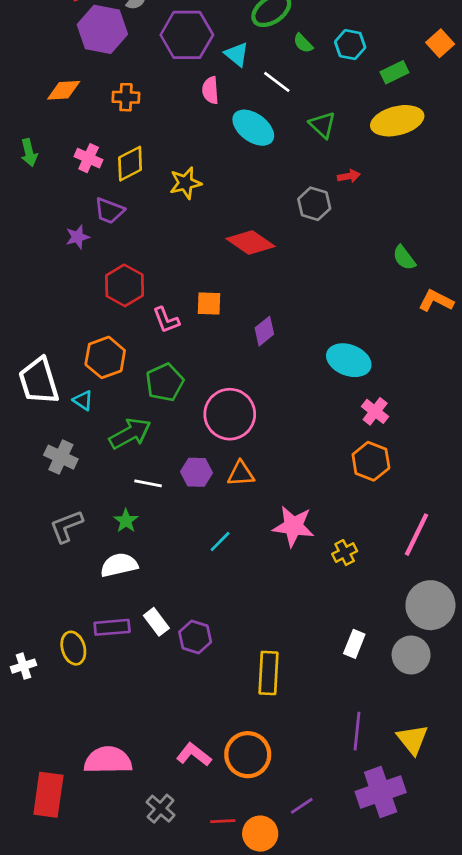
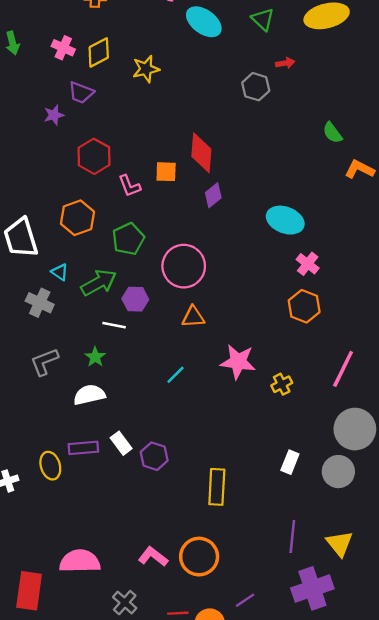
red diamond: (251, 243) -> (201, 153), moved, turned 60
cyan triangle: (83, 400) -> (60, 272), moved
purple hexagon: (197, 472) -> (135, 299), moved

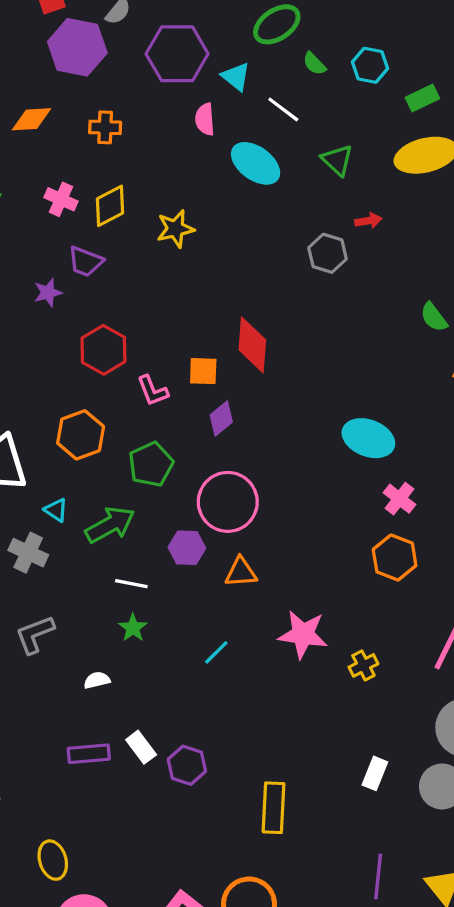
purple diamond: (213, 195) -> (221, 419), moved
purple hexagon: (135, 299) -> (187, 548), moved
green star: (95, 357) -> (133, 628), moved
white semicircle: (89, 395) -> (97, 680), size x0.6
yellow ellipse: (50, 466) -> (53, 860), moved

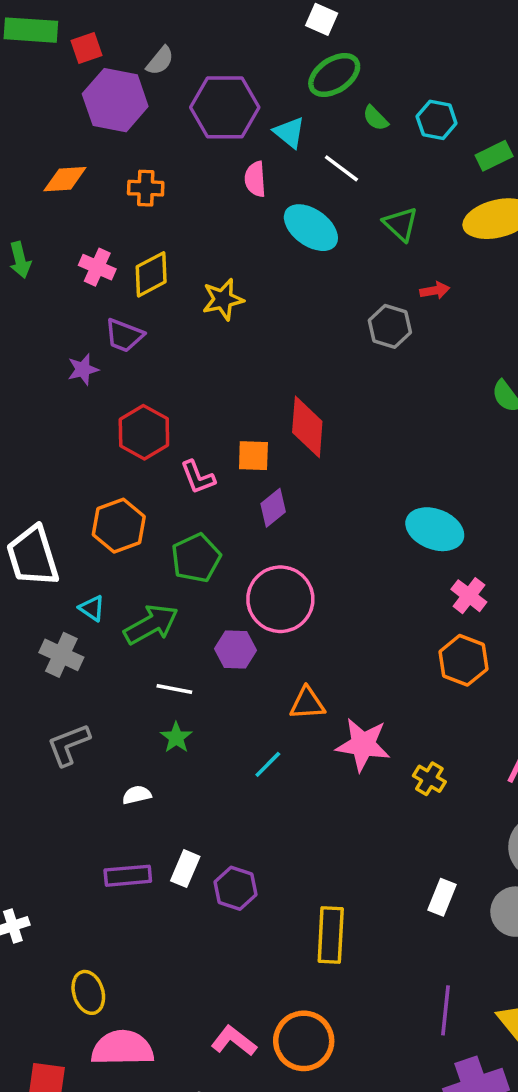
orange triangle: (241, 572) -> (307, 703), moved
yellow cross: (363, 665) -> (429, 779), turned -32
white rectangle: (141, 747) -> (185, 869), turned 60

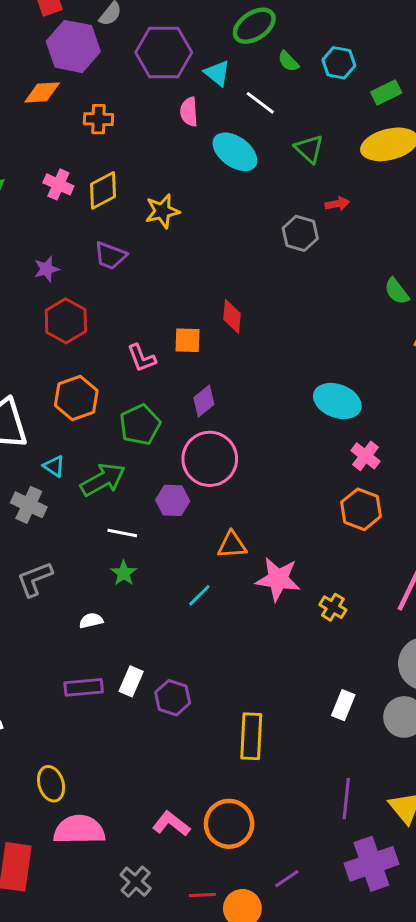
orange diamond: (65, 179) -> (42, 92), moved
purple trapezoid: (124, 335) -> (110, 256), moved
red diamond: (307, 427) -> (232, 316), size x0.7
red hexagon: (144, 432) -> (66, 321), moved
purple diamond: (273, 508) -> (204, 401), moved

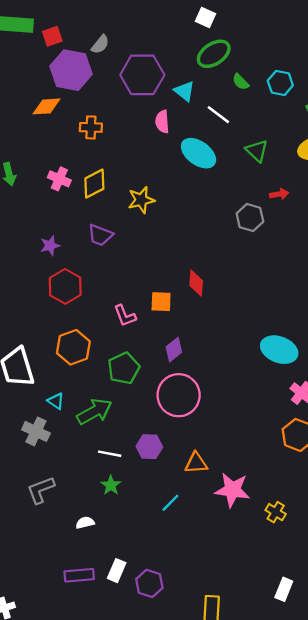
purple hexagon: (173, 500) -> (149, 447), moved

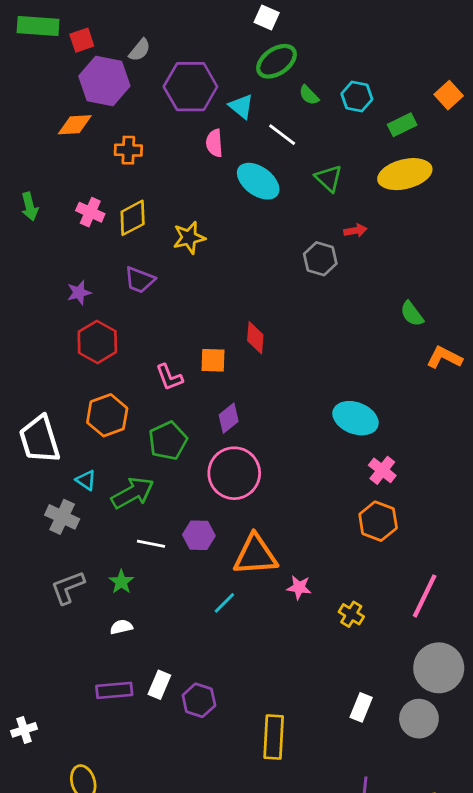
orange triangle: (196, 463) -> (255, 555), size x1.6
green star: (111, 485) -> (121, 582), moved
pink star: (232, 490) -> (299, 587), size x0.6

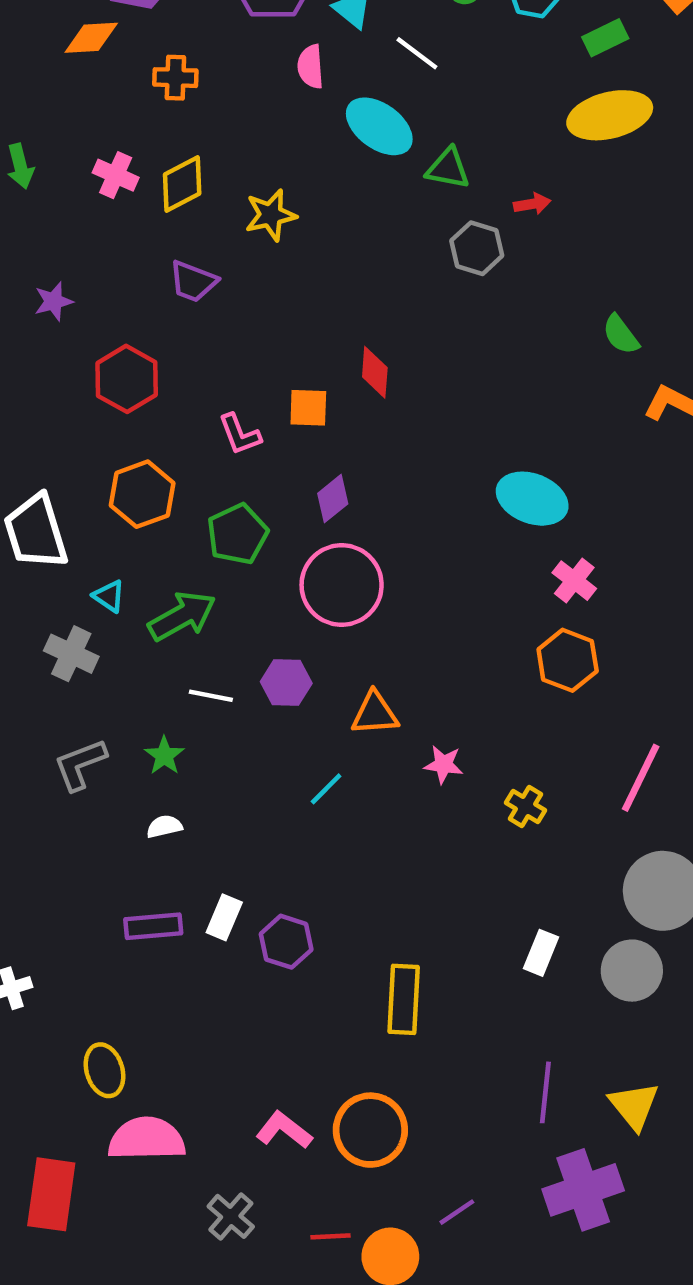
green triangle: (329, 178) -> (448, 168), moved, turned -32
purple star: (79, 293) -> (54, 301), moved
orange triangle: (255, 555) -> (375, 714), size x0.7

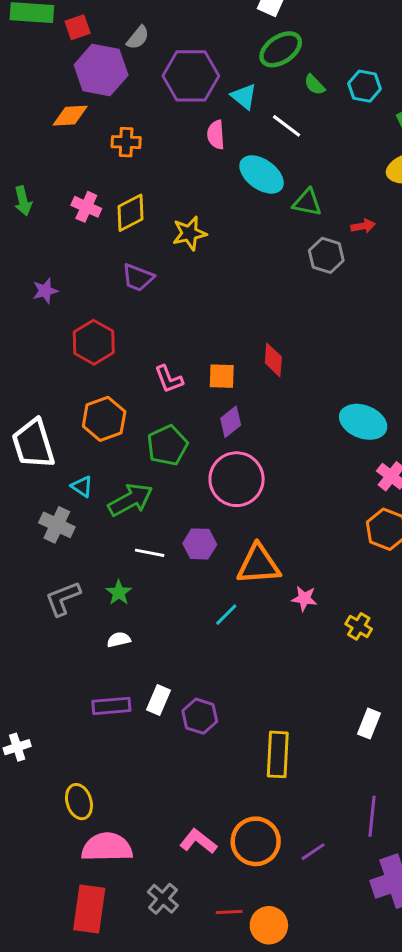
red diamond: (375, 372) -> (273, 360), moved
orange square: (308, 408) -> (222, 376), moved
orange triangle: (375, 714) -> (259, 565), size x1.4
red rectangle: (51, 1194) -> (89, 909), moved
purple line: (457, 1212) -> (313, 852), moved

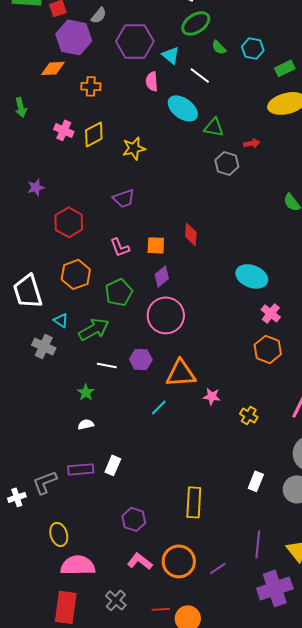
green arrow: (23, 201) -> (21, 107), moved
purple trapezoid: (138, 278) -> (124, 198), moved, turned -40
gray L-shape: (63, 598) -> (45, 482), moved
purple hexagon: (200, 716) -> (134, 519), moved

